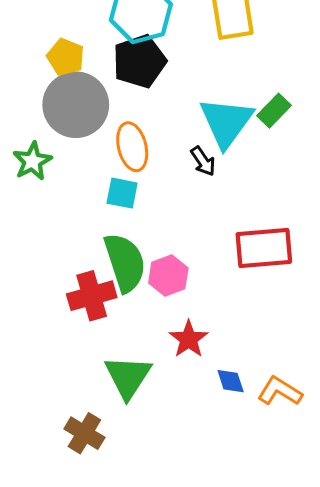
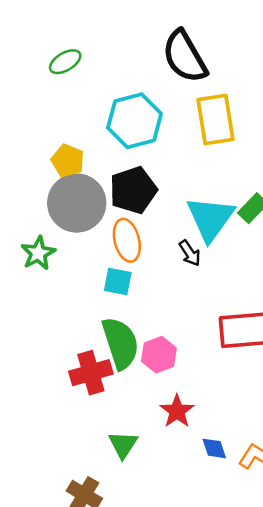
black pentagon: (139, 61) -> (133, 190), moved
green triangle: (128, 377) -> (123, 445), size x0.7

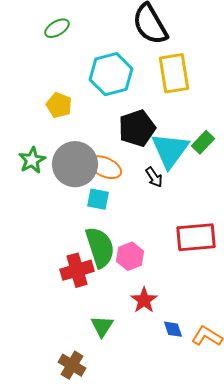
black pentagon: (133, 190) -> (137, 128), moved
gray circle: (77, 203) -> (75, 164), moved
orange ellipse: (127, 240) -> (105, 167), turned -52
green star: (38, 253) -> (32, 160), moved

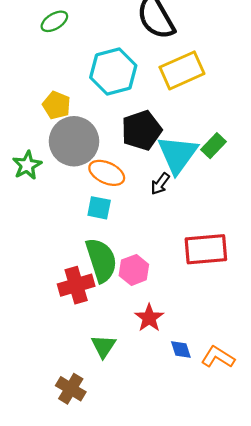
yellow rectangle: (174, 73) -> (182, 70), turned 75
gray circle: (75, 164) -> (74, 141), moved
black arrow: (154, 177) -> (160, 184), turned 70

